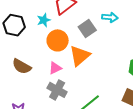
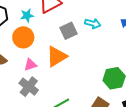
orange circle: (58, 40) -> (23, 37), moved

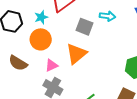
gray square: (69, 31) -> (85, 27), turned -36

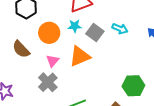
cyan star: (41, 17) -> (75, 26), moved
pink triangle: (52, 65) -> (53, 61), turned -40

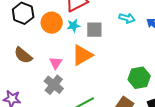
cyan arrow: (120, 29) -> (127, 18), moved
gray square: (95, 32) -> (94, 30), turned -30
orange circle: (49, 33) -> (52, 23), moved

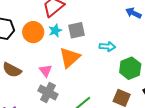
cyan arrow: (127, 18) -> (107, 47), moved

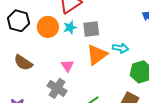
orange triangle: (70, 58) -> (97, 55), moved
pink triangle: (45, 71) -> (68, 66), moved

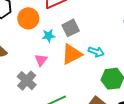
cyan star: (70, 27) -> (49, 36), moved
gray square: (91, 29) -> (71, 28), turned -30

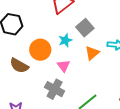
orange circle: (28, 18) -> (40, 50), moved
orange triangle: (72, 54) -> (92, 53), size x0.7

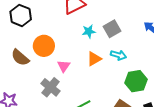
gray square: (85, 28) -> (112, 29), moved
cyan star: (65, 40) -> (89, 31), moved

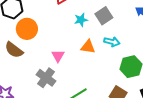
orange circle: (44, 46) -> (27, 29), moved
orange triangle: (94, 59) -> (88, 47), turned 42

